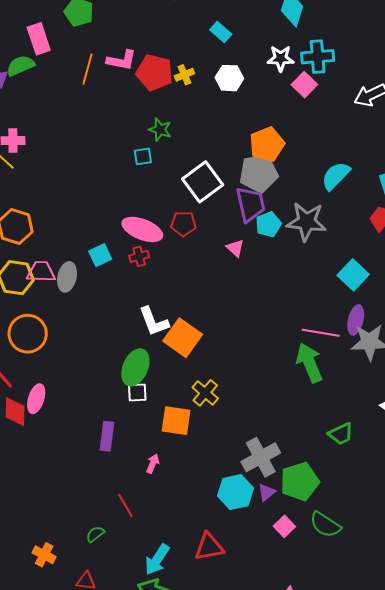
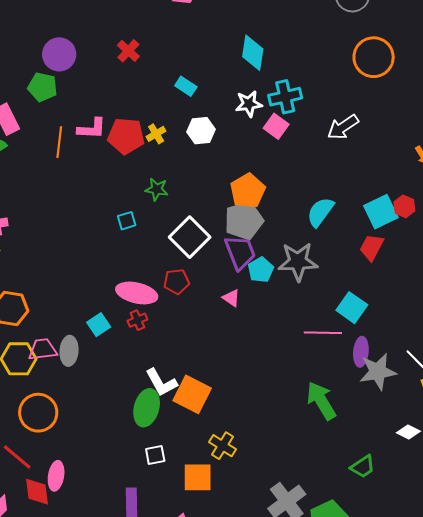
green star: (160, 130) -> (157, 189), moved
pink line: (321, 333) -> (323, 333), moved
green ellipse: (135, 367) -> (147, 408), moved

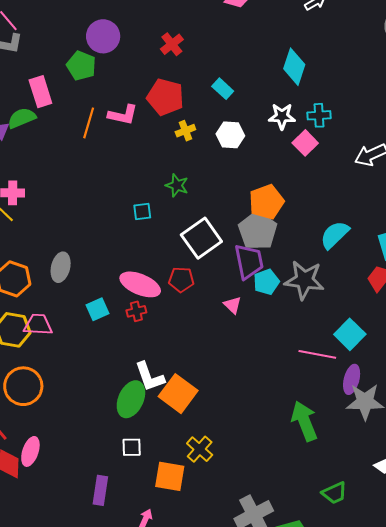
cyan cross: (285, 97) -> (319, 115), size x0.7
red pentagon: (126, 136) -> (165, 97), moved
gray pentagon: (244, 221) -> (258, 231), turned -30
gray ellipse: (69, 351) -> (61, 267), moved

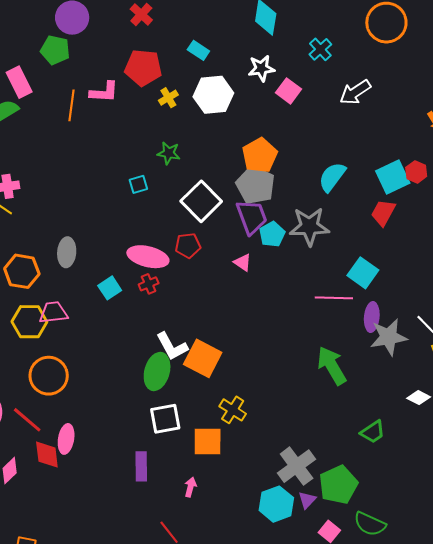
cyan cross: (319, 115) -> (320, 49), moved, turned -30
white hexagon: (230, 135) -> (213, 95), size x1.4
white square: (132, 447) -> (165, 419), size x1.5

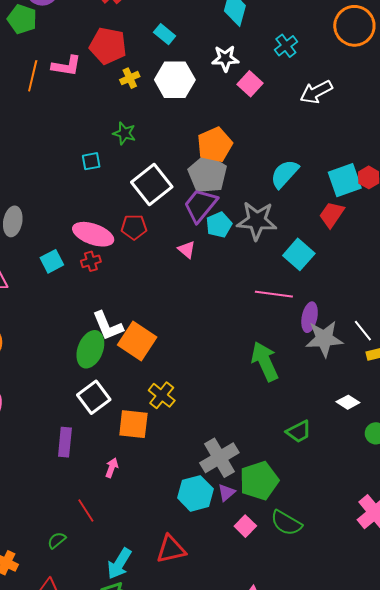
purple trapezoid: (252, 217) -> (200, 205), turned -126
cyan square: (363, 273) -> (299, 254), moved
white square: (165, 419) -> (94, 397), turned -32

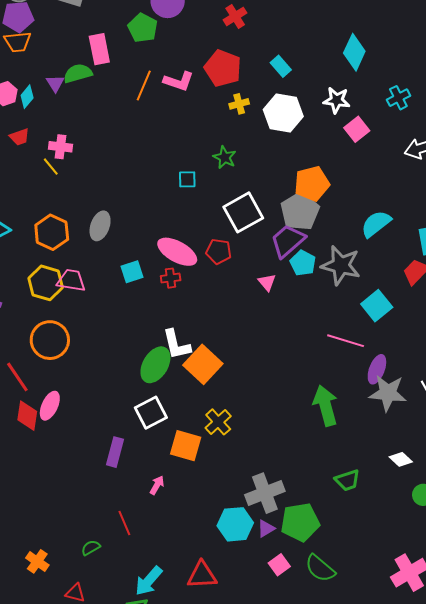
cyan pentagon: (219, 225) -> (303, 263), turned -30

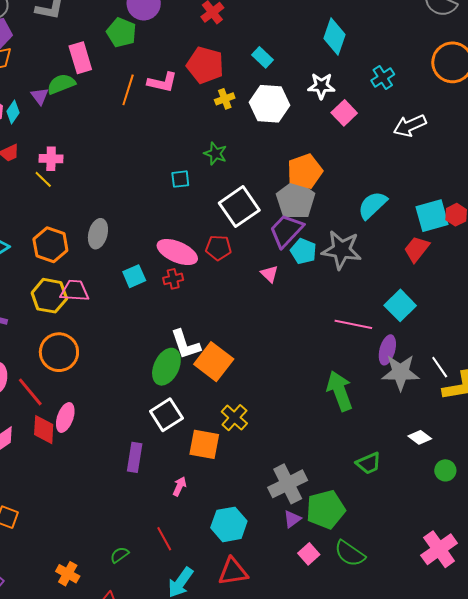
cyan square: (377, 306) -> (400, 305), moved
red line: (124, 523) -> (164, 539), moved
cyan hexagon: (235, 524) -> (229, 524), moved

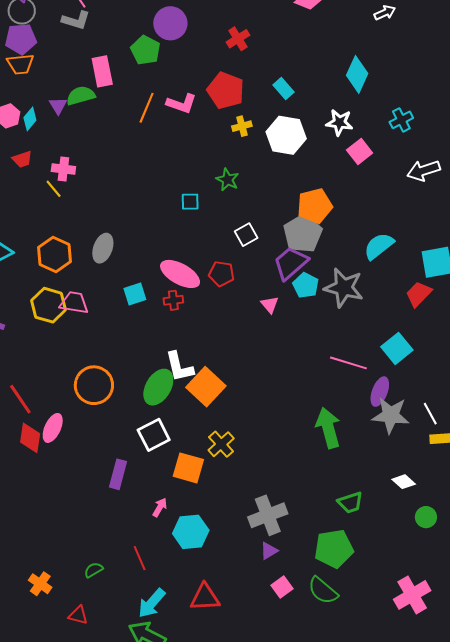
white square: (239, 207) -> (246, 235), size x0.6
orange circle: (59, 352) -> (94, 385), moved
green pentagon: (326, 509) -> (334, 549), moved
cyan hexagon: (229, 524) -> (191, 532), moved

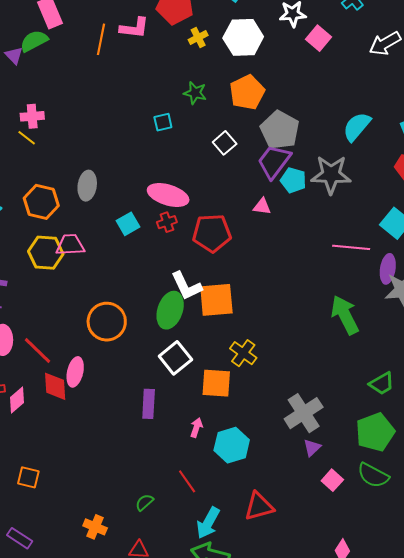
orange pentagon: (315, 206) -> (247, 92), moved
red pentagon: (221, 274) -> (212, 233), moved, size x1.5
pink triangle: (270, 305) -> (262, 206), turned -30
orange square: (206, 387) -> (216, 300), turned -36

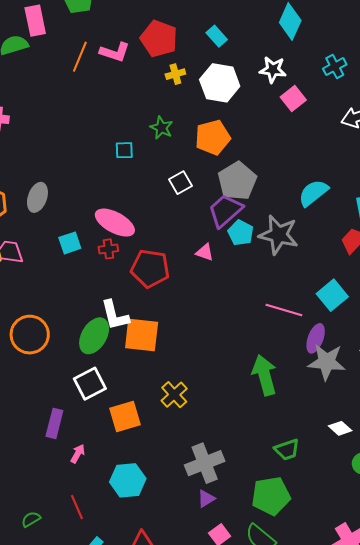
yellow cross: (243, 353) -> (174, 395), moved
orange square: (216, 383) -> (125, 416), turned -32
pink arrow: (196, 428) -> (78, 454), moved

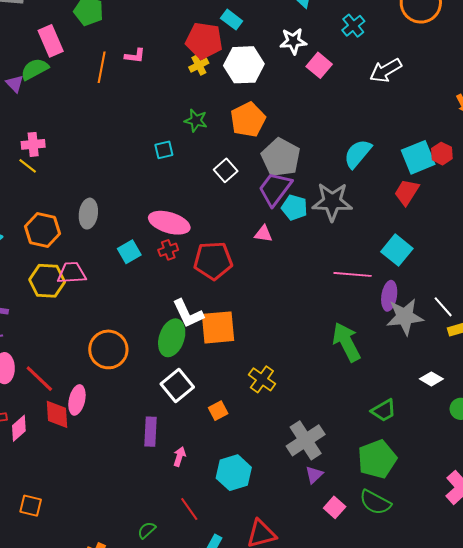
red pentagon: (159, 39) -> (204, 41), moved
pink L-shape: (115, 52) -> (135, 56), size x0.7
orange square: (125, 416) -> (218, 411), size x0.6

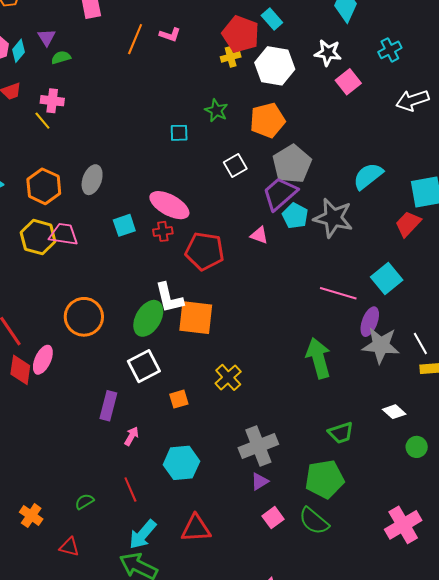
green semicircle: (35, 69) -> (61, 57), moved, size x0.7

